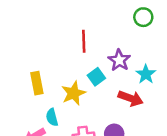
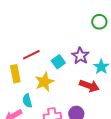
red line: (84, 41) -> (31, 55), moved, turned 66
cyan square: (96, 77) -> (58, 62), moved

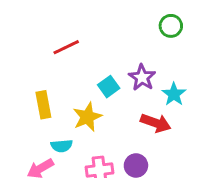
red line: (31, 55) -> (66, 47), moved
cyan semicircle: (27, 101) -> (62, 146), turned -80

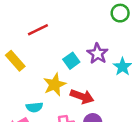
yellow rectangle: (43, 105) -> (15, 61), moved, turned -30
red arrow: (156, 123) -> (82, 96), moved

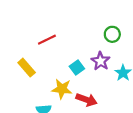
green circle: (120, 13) -> (112, 34), moved
yellow star: (55, 85) -> (62, 89), turned 30

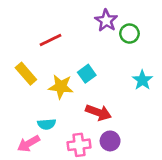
purple star: (100, 61) -> (106, 21), moved
yellow star: (62, 89) -> (61, 87), moved

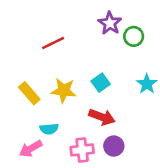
yellow rectangle: (26, 74) -> (29, 93), moved
cyan square: (87, 74) -> (101, 83), moved

